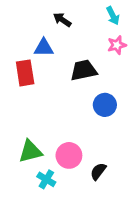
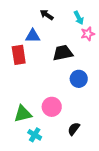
cyan arrow: (113, 16) -> (79, 18), moved
pink circle: (69, 155) -> (52, 107), moved

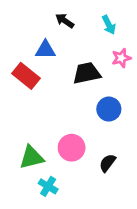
pink star: (88, 34) -> (121, 58), moved
red rectangle: (19, 55) -> (26, 76), turned -42
black semicircle: (74, 129) -> (107, 163), moved

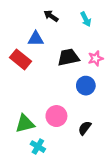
pink star: (121, 58) -> (96, 58), moved

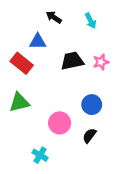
blue circle: (86, 86) -> (92, 105), moved
green triangle: (25, 124) -> (19, 102), moved

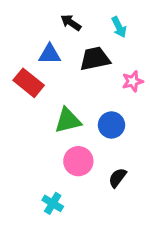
black trapezoid: (72, 61) -> (95, 59), moved
green triangle: (19, 102) -> (68, 120), moved
blue circle: (92, 105) -> (111, 125), moved

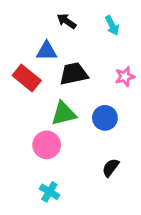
black trapezoid: (95, 59) -> (74, 74), moved
pink circle: (78, 161) -> (47, 145), moved

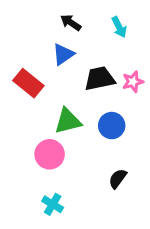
blue triangle: (47, 51) -> (63, 54), moved, turned -35
black trapezoid: (74, 74) -> (100, 79), moved

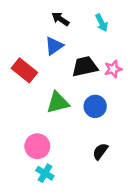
pink circle: (50, 154) -> (37, 146), moved

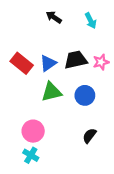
blue triangle: (54, 46) -> (48, 63), moved
cyan cross: (45, 173) -> (31, 155), moved

